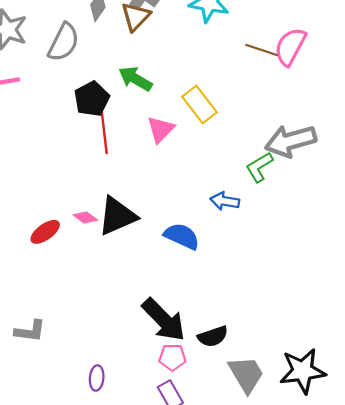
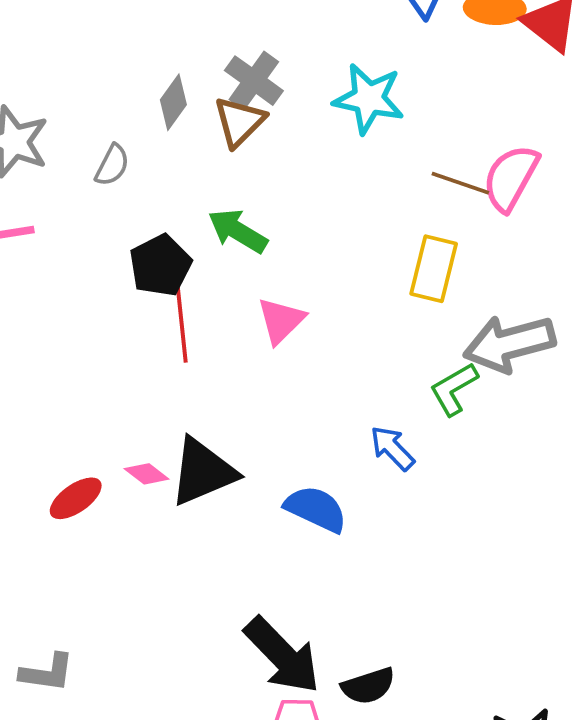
gray semicircle: (64, 42) -> (112, 165), size x0.6
yellow rectangle: (199, 104) -> (434, 269), moved, turned 51
blue arrow: (225, 201) -> (392, 448), turned 36

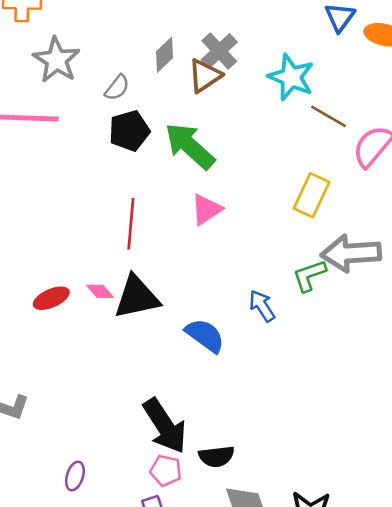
brown line: (460, 183) -> (328, 116), moved
green arrow: (238, 231) -> (190, 146), size x1.4
black pentagon: (160, 265) -> (129, 131), moved
red line: (182, 323) -> (131, 224), moved

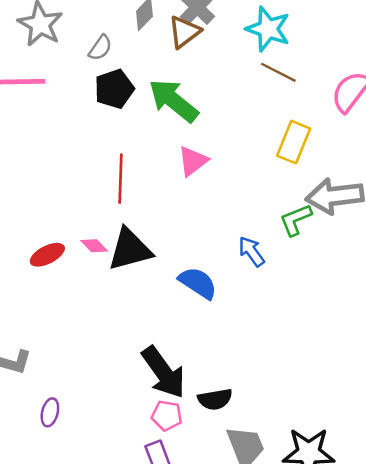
brown line: (328, 116) -> (278, 72), moved
purple ellipse: (75, 476) -> (50, 412), moved

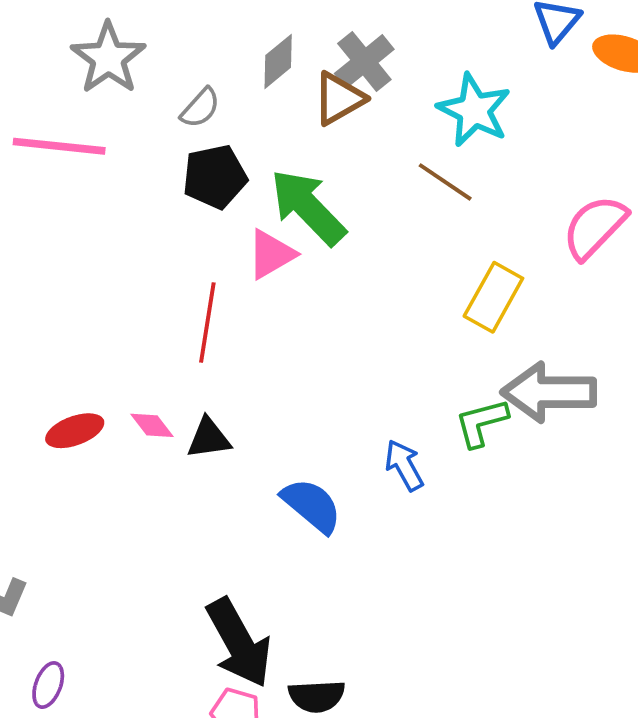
brown line: (278, 72) -> (445, 182), moved
pink triangle: (193, 161) -> (271, 254), moved
black triangle: (130, 249) -> (209, 438), size x0.6

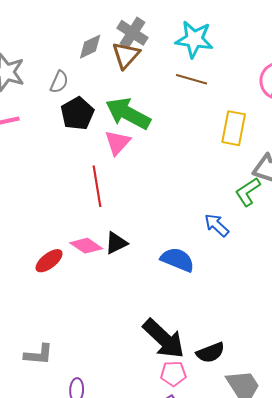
gray diamond: (278, 61) -> (90, 47), turned 32
pink diamond: (152, 425) -> (86, 246), size x1.4

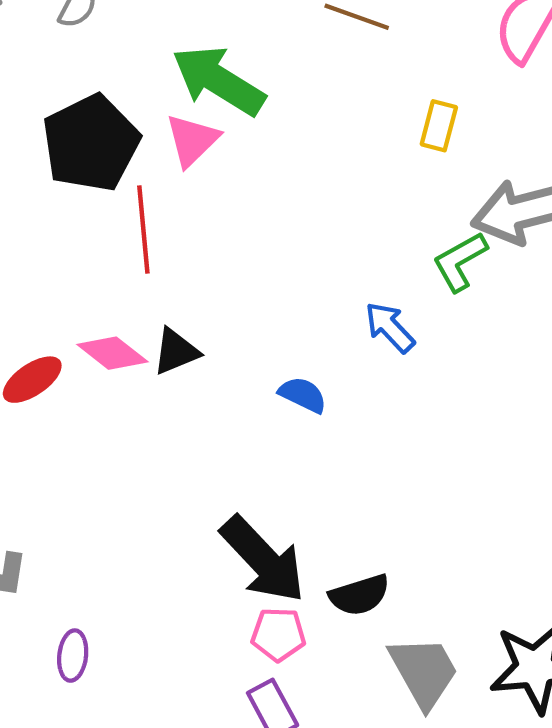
black pentagon: (77, 113) -> (91, 143), moved, size x1.4
yellow rectangle: (234, 128) -> (439, 126), size x0.7
blue semicircle: (177, 260) -> (303, 395), size x0.7

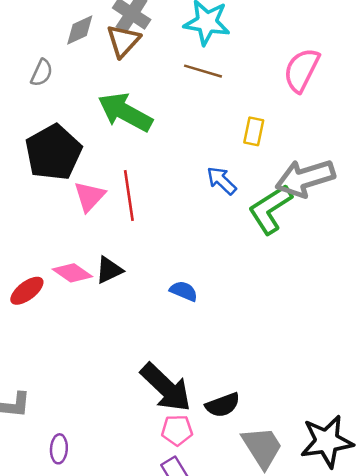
pink triangle: (192, 140) -> (89, 196), moved
red line: (143, 229) -> (129, 196), moved
green L-shape: (460, 262) -> (270, 209), size x1.4
blue arrow: (390, 327) -> (222, 181), moved

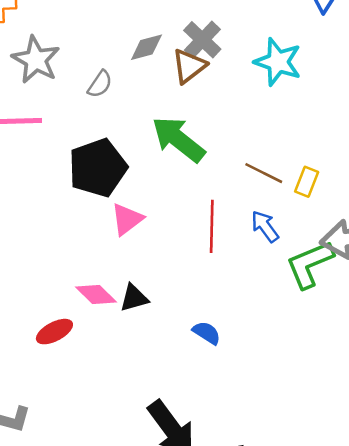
brown line: (203, 71) -> (264, 173), moved
red line: (129, 196) -> (212, 226), moved
red ellipse: (27, 291) -> (54, 332), moved

